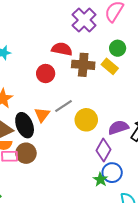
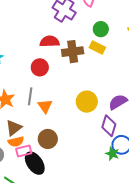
gray line: (64, 106) -> (30, 96), moved, turned -36
black ellipse: (25, 125) -> (35, 163), moved
brown circle: (26, 153) -> (48, 139), moved

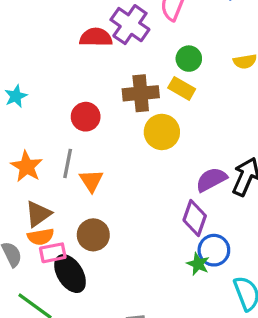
red semicircle: (50, 41) -> (96, 37), moved
yellow circle: (87, 102) -> (162, 132), moved

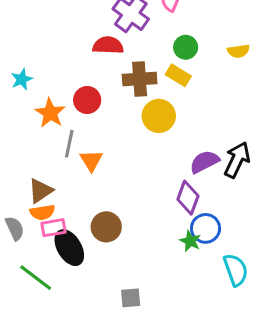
red semicircle: (96, 37) -> (108, 45), moved
orange star: (27, 167) -> (50, 113), moved
brown circle: (93, 235) -> (106, 227), moved

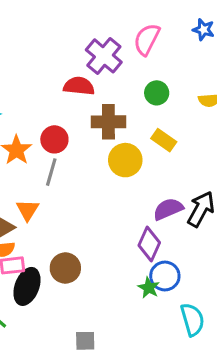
yellow rectangle: (178, 75) -> (164, 140), moved
gray line: (69, 144) -> (51, 172), moved
orange triangle: (91, 160) -> (28, 210), moved
black ellipse: (69, 248) -> (27, 286), turned 48

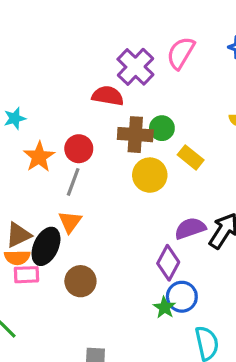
green circle: (157, 93) -> (162, 128), moved
orange triangle: (28, 210) -> (70, 222), moved
black ellipse: (27, 286) -> (46, 246), moved

